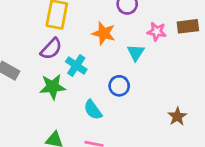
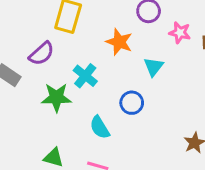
pink star: (157, 31) -> (180, 33), moved
purple semicircle: (51, 49) -> (42, 54), moved

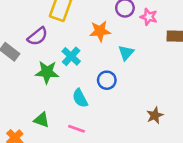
pink star: (180, 33) -> (149, 17), moved
orange star: (119, 42) -> (100, 31), turned -30

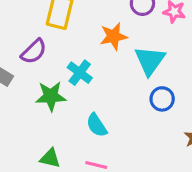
cyan triangle: (126, 53) -> (150, 61), size x1.5
blue circle: (107, 80) -> (162, 99), moved

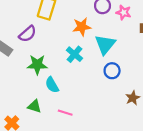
cyan cross: (80, 73) -> (74, 54), moved
cyan semicircle: (97, 125) -> (52, 85), moved

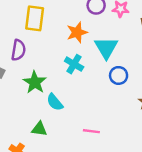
purple semicircle: (28, 34) -> (18, 50), turned -30
green star: (37, 65) -> (35, 82), turned -30
pink line: (65, 113) -> (91, 131), moved

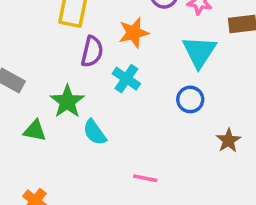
cyan triangle: (106, 48) -> (199, 52), moved
purple semicircle: (18, 50) -> (92, 52), moved
green triangle: (39, 129) -> (35, 131), moved

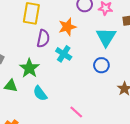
cyan semicircle: (95, 132) -> (40, 93), moved
pink line: (145, 178) -> (76, 112), turned 32

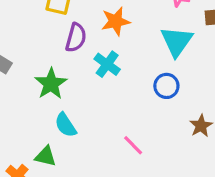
green triangle: (11, 86) -> (46, 156), moved
pink line: (76, 112) -> (133, 145), moved

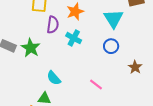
green star: (51, 84) -> (31, 48), moved

